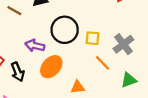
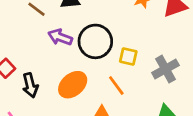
purple arrow: (35, 46) -> (60, 37), moved
orange line: (103, 63) -> (116, 86), moved

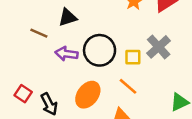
gray cross: (165, 69) -> (159, 47), moved

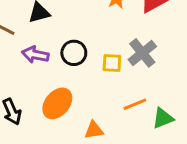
black circle: (100, 50) -> (74, 53), size x0.7
orange line: (128, 86) -> (135, 104), moved, turned -66

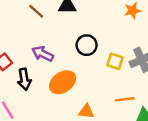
purple arrow: (35, 55) -> (43, 54), moved

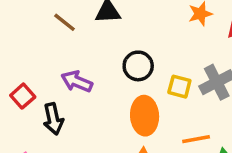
orange ellipse: (63, 82) -> (145, 116), moved, turned -55

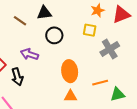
black circle: (138, 66) -> (54, 35), moved
yellow square: (179, 87) -> (90, 30), moved

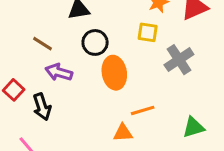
brown line: (20, 21) -> (42, 44), moved
orange ellipse: (70, 71) -> (114, 73), moved
orange line: (100, 83) -> (143, 110), moved

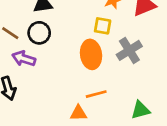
black circle: (95, 42) -> (39, 33), moved
orange ellipse: (114, 73) -> (91, 54), moved

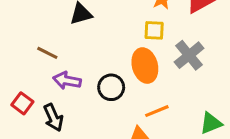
black circle: (39, 33) -> (111, 87), moved

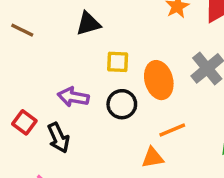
yellow square: (154, 30) -> (118, 62), moved
brown line: (47, 53) -> (22, 30), moved

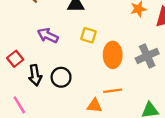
purple arrow: (73, 97) -> (48, 36), moved
black circle: (122, 104) -> (61, 77), moved

